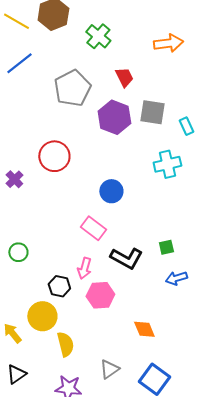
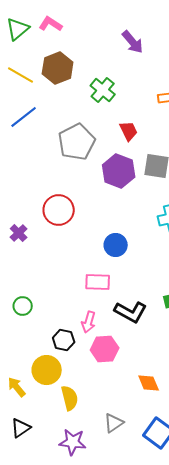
pink rectangle: (93, 228) -> (98, 282), turned -35

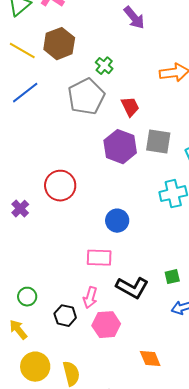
green cross: (103, 90) -> (104, 66), size x0.7
gray pentagon: (77, 142) -> (86, 97), moved
green circle: (23, 306) -> (27, 297), moved
yellow circle: (47, 370) -> (35, 367), moved
yellow arrow: (17, 387) -> (18, 330), moved

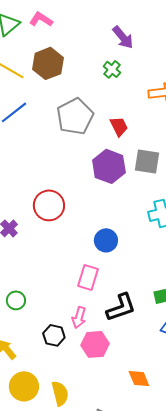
green cross: (104, 66) -> (112, 69), moved
pink rectangle: (99, 258) -> (88, 277), turned -75
black L-shape: (132, 288) -> (121, 307), turned -48
green circle: (27, 297) -> (16, 300), moved

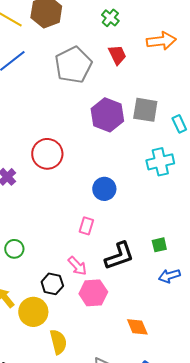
red trapezoid: (119, 126) -> (117, 55), moved
pink rectangle: (88, 277) -> (86, 226), size x0.7
pink arrow: (79, 317) -> (77, 266), turned -60
yellow circle: (24, 386) -> (33, 312), moved

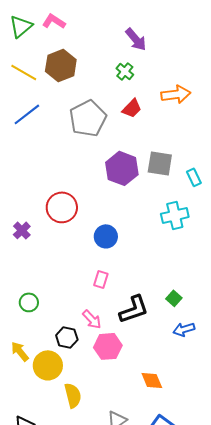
red trapezoid: (117, 55) -> (132, 108), turned 70
blue circle: (104, 189) -> (106, 236), moved
green square: (159, 245) -> (174, 298), turned -35

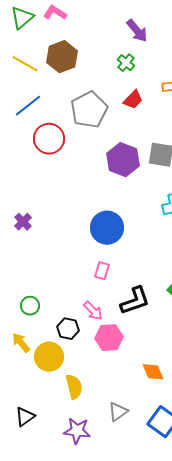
red circle: (62, 207) -> (49, 139), moved
blue circle: (106, 236) -> (107, 228), size x1.4
green circle: (29, 302) -> (30, 306), moved

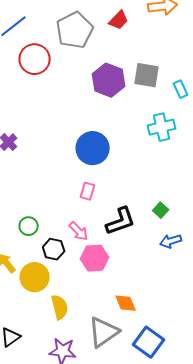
green circle: (30, 306) -> (29, 226), moved
orange diamond: (153, 372) -> (126, 303), moved
gray triangle: (118, 412) -> (104, 332), size x1.6

